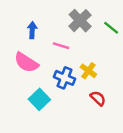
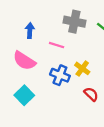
gray cross: (80, 21) -> (74, 22), turned -35
cyan square: (39, 99) -> (24, 95), moved

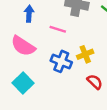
yellow cross: (82, 68) -> (85, 54), turned 32

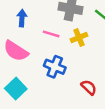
yellow cross: (85, 54) -> (79, 38), moved

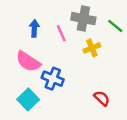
pink line: (51, 34) -> (61, 33), moved, turned 49
blue cross: (55, 67) -> (53, 79), moved

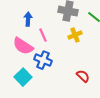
pink line: (61, 33) -> (43, 35), moved

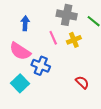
pink line: (43, 35) -> (53, 38), moved

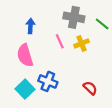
pink semicircle: (20, 51) -> (25, 55), turned 40
blue cross: (41, 66) -> (48, 81), moved

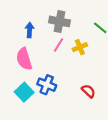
gray cross: (74, 17) -> (60, 21), moved
pink line: (60, 41) -> (58, 45), turned 56

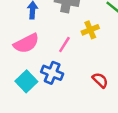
pink line: (58, 45) -> (64, 45), moved
pink semicircle: (24, 59) -> (26, 43), turned -100

